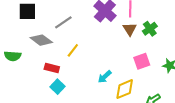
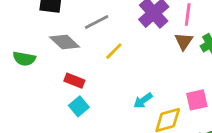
yellow line: (73, 50) -> (114, 51), moved
pink square: (142, 61) -> (197, 100), moved

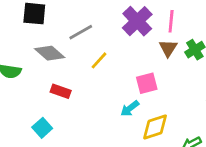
pink square: (197, 100) -> (147, 83), moved
cyan square: (79, 106) -> (42, 128), moved

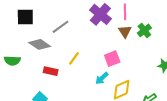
yellow line: (99, 60) -> (74, 58), moved

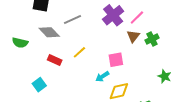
pink line: (125, 12) -> (137, 18), turned 35

